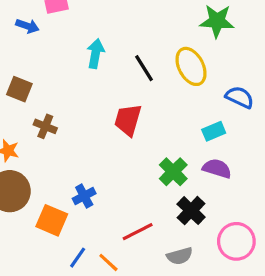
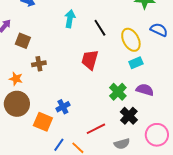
yellow ellipse: (191, 66) -> (131, 40), moved
blue semicircle: (240, 97) -> (159, 30), moved
brown cross: (45, 126) -> (39, 64), turned -32
cyan rectangle: (214, 131) -> (136, 63), moved

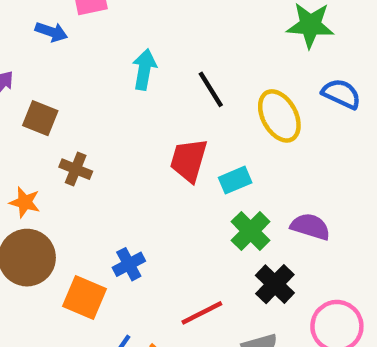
cyan rectangle: (136, 63) -> (235, 180), moved
brown cross: (39, 64) -> (76, 169), turned 32

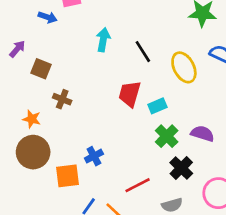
orange square: (85, 297) -> (67, 176), turned -30

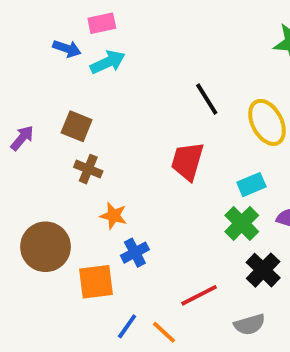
cyan arrow: (103, 40) -> (108, 62), moved, turned 55
purple arrow: (17, 49) -> (22, 138), moved
brown square: (41, 69) -> (77, 126), moved
cyan rectangle: (157, 106) -> (251, 185), moved
orange star: (32, 119) -> (114, 216), moved

